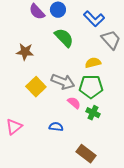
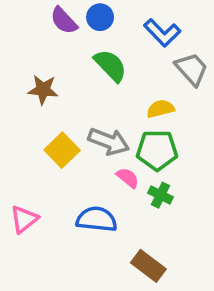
blue semicircle: (56, 127) -> (97, 219), size x1.6

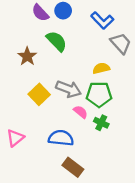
green semicircle: (110, 66) -> (57, 41), moved
brown star: (43, 90) -> (27, 56), turned 30
brown rectangle: (148, 266) -> (73, 167), moved

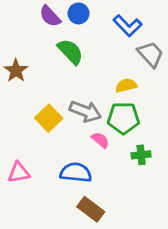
brown star: (27, 56) -> (16, 71), moved
green cross: (101, 123) -> (141, 155), moved, turned -32
pink triangle: (15, 138) -> (19, 173), turned 30

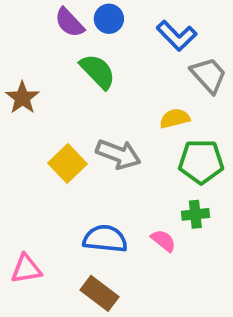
green pentagon: (123, 118) -> (201, 162), moved
pink semicircle: (100, 140) -> (163, 241), moved
pink triangle: (19, 173) -> (26, 269), moved
brown rectangle: (91, 209) -> (100, 293), moved

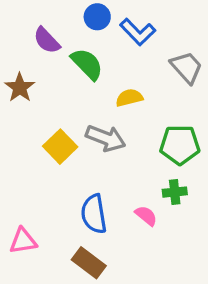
purple semicircle: (69, 23) -> (47, 40), moved
blue L-shape: (177, 36) -> (138, 32), moved
yellow semicircle: (175, 118) -> (129, 98), moved
blue semicircle: (105, 239) -> (94, 214), turned -105

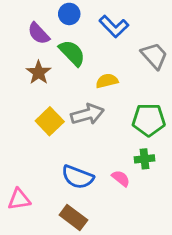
blue circle: (97, 17) -> (69, 14), moved
brown star: (20, 88) -> (39, 72), moved
gray arrow: (106, 138) -> (87, 114), turned -36
blue semicircle: (94, 214) -> (78, 177), turned -60

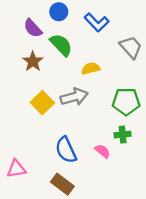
blue semicircle: (78, 177) -> (66, 150), turned 44

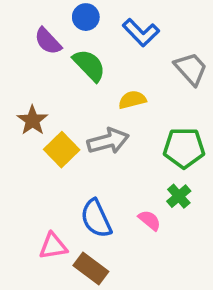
brown star: (33, 61) -> (32, 120), moved
green cross: (123, 135) -> (179, 196), turned -35
pink triangle: (16, 169) -> (53, 246), moved

